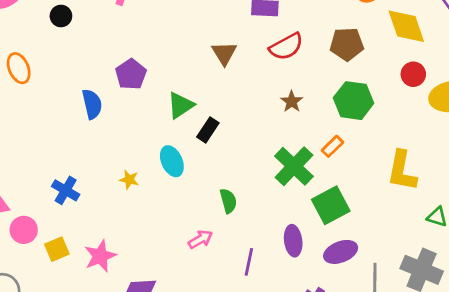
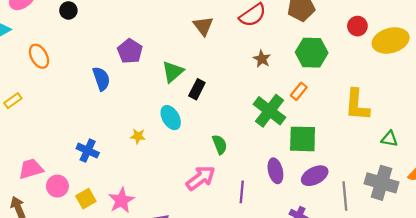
green square: (331, 205) -> (303, 139), turned 36
pink arrow: (200, 239) -> (201, 178), size x1.5

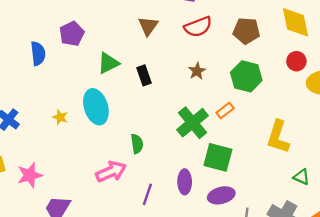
black rectangle: (197, 89) -> (144, 75), moved, turned -60
cyan ellipse: (171, 118) -> (96, 107), size x1.4

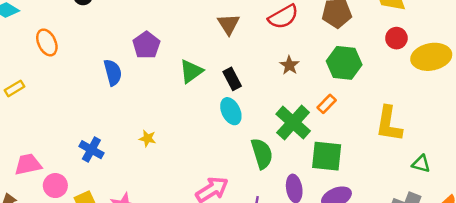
cyan ellipse: (96, 107) -> (231, 111), moved, size x0.7
green semicircle: (137, 144) -> (262, 154), moved, size x1.4

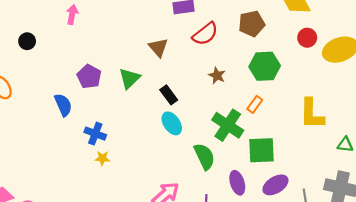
green triangle: (191, 71) -> (129, 78), moved
blue cross: (91, 150) -> (95, 134), moved

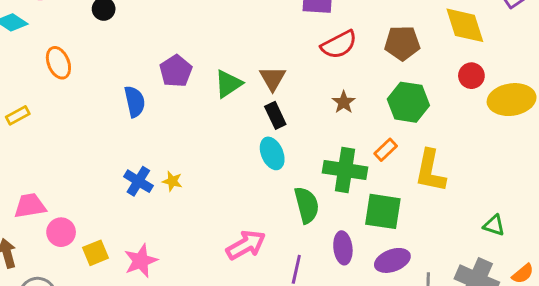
brown triangle: (158, 47) -> (273, 78), moved
yellow L-shape: (312, 114) -> (430, 171), moved
green cross: (228, 125) -> (345, 170), turned -36
blue cross: (95, 134) -> (138, 181), moved

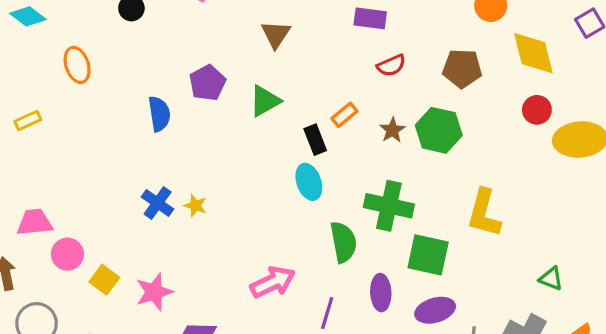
red semicircle: (339, 45) -> (391, 65), size x0.7
brown triangle: (273, 78) -> (276, 34), moved
green hexagon: (408, 102) -> (439, 130), moved
orange rectangle: (386, 150) -> (344, 115), moved
yellow square: (95, 253) -> (104, 280), turned -35

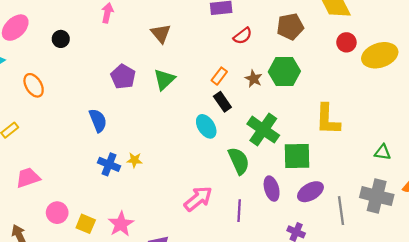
blue semicircle: (159, 114) -> (98, 120), moved
black rectangle: (315, 140) -> (222, 102), moved
green cross: (389, 206) -> (263, 130), turned 36
pink trapezoid: (35, 222) -> (28, 178), moved

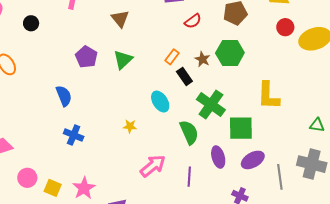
black rectangle: (222, 102) -> (184, 76), moved
yellow star: (134, 160) -> (130, 126), moved

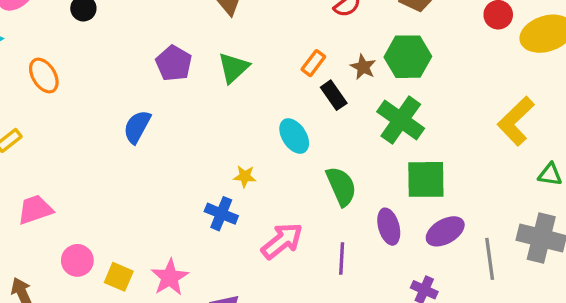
blue semicircle: (64, 96) -> (137, 127), turned -130
yellow L-shape: (268, 96) -> (516, 121), moved, turned 44
green cross: (211, 105) -> (401, 120), moved
blue cross: (74, 135) -> (221, 214), moved

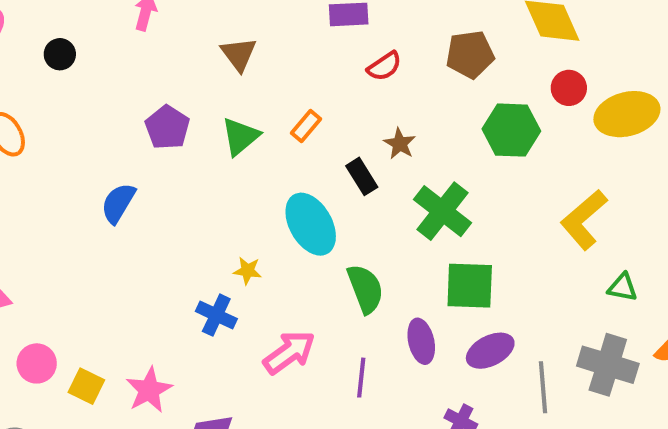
green hexagon: (408, 57) -> (511, 130), moved
orange rectangle: (313, 63) -> (306, 126), moved
cyan ellipse: (294, 136) -> (311, 224), size x1.4

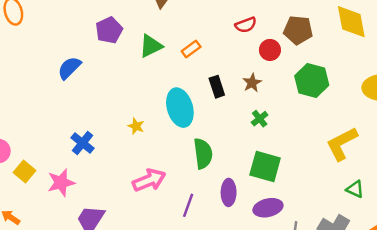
red circle: (569, 88) -> (270, 50), moved
brown star: (400, 144) -> (252, 83), moved
green cross: (443, 211) -> (260, 119), size x0.5
blue cross: (216, 315) -> (83, 143), moved

